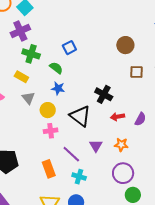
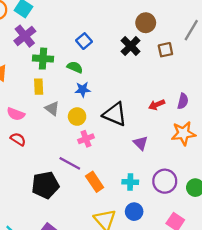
yellow rectangle: (21, 77) -> (39, 87), turned 72
black cross: (104, 94) -> (131, 46), moved, turned 30
orange star: (121, 145) -> (183, 133), moved, size x1.5
purple line: (71, 154) -> (70, 163), moved
purple circle: (123, 173) -> (165, 181), moved

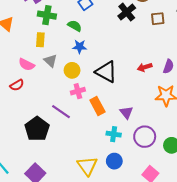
pink semicircle: (16, 114) -> (27, 65), moved
red semicircle: (18, 139) -> (17, 85), turned 112
purple triangle: (141, 143) -> (126, 113), moved
orange rectangle: (95, 182) -> (97, 106), moved
black pentagon: (45, 185) -> (37, 129), turned -30

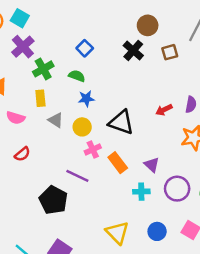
green cross: (47, 15) -> (43, 69), turned -30
pink semicircle: (27, 65) -> (16, 118), moved
blue circle: (114, 161) -> (157, 231), moved

